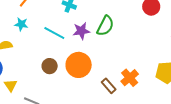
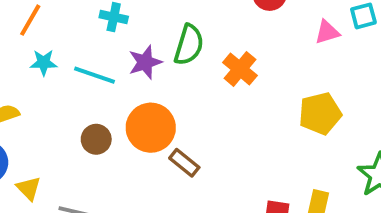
cyan star: (21, 24) -> (44, 63), moved
orange cross: (130, 78) -> (240, 69), moved
brown rectangle: (109, 86) -> (184, 163), moved

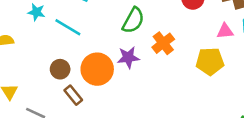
purple star: (145, 62) -> (128, 57), moved
yellow pentagon: (320, 113) -> (210, 61), moved
brown rectangle: (184, 163) -> (73, 95), moved

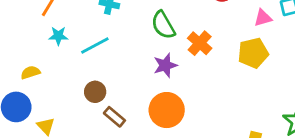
green semicircle: (133, 20) -> (163, 25), turned 132
cyan line: (68, 27) -> (95, 46), turned -48
orange circle: (97, 69) -> (167, 110), moved

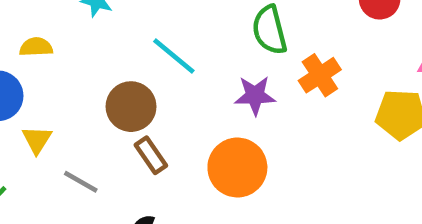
cyan line: (95, 46) -> (174, 56), moved, turned 52
brown circle: (95, 92) -> (131, 107), size x1.4

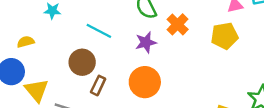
yellow triangle: (37, 140) -> (37, 90), size x1.5
brown rectangle: (151, 155) -> (98, 85), turned 72

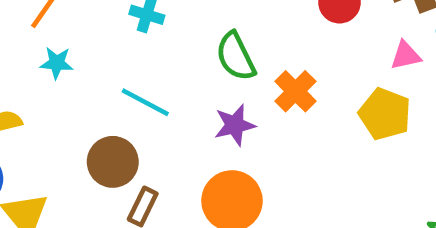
yellow pentagon: (224, 36) -> (385, 114), turned 30

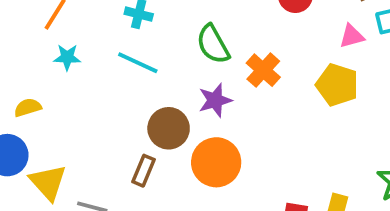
cyan line: (145, 102) -> (138, 63), moved
brown circle: (113, 162) -> (169, 128), moved

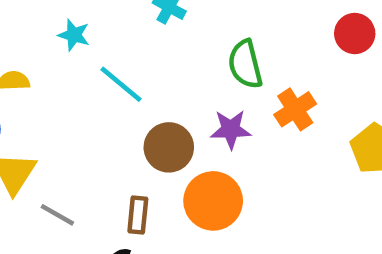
cyan line: (138, 63) -> (121, 84), moved
brown rectangle: (144, 171) -> (138, 215), moved, turned -32

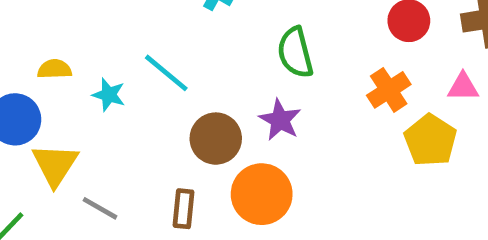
cyan star: (74, 35) -> (109, 95), moved
orange cross: (295, 109) -> (389, 90), moved
purple star: (231, 129) -> (280, 120), turned 30

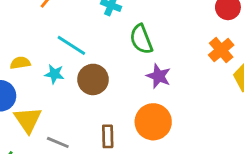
green semicircle: (295, 53) -> (141, 39), moved
cyan line: (166, 73) -> (71, 45), moved
brown circle: (216, 139) -> (93, 79), moved

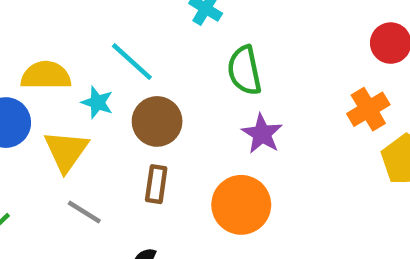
yellow semicircle: (20, 63) -> (46, 76), size x1.5
yellow triangle: (28, 120) -> (66, 151), moved
brown rectangle: (108, 136) -> (156, 184), moved

